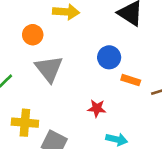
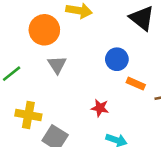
orange circle: (33, 35) -> (44, 30), size x1.5
gray triangle: (49, 69) -> (57, 65), size x0.7

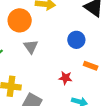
orange rectangle: (136, 84) -> (91, 66), moved

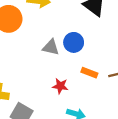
gray triangle: (31, 47) -> (51, 47), moved, turned -42

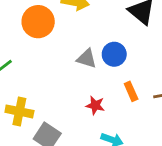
orange rectangle: (89, 73) -> (131, 91), turned 42

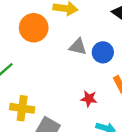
gray triangle: (87, 59) -> (78, 47), moved

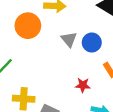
gray triangle: (78, 47) -> (69, 39), turned 42

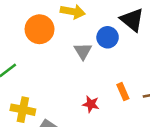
blue circle: (92, 43) -> (108, 37), moved

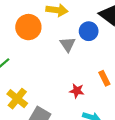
yellow cross: (23, 110) -> (17, 99), turned 30

